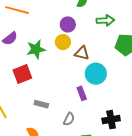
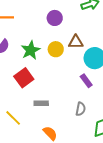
yellow circle: (63, 42) -> (56, 49), moved
gray rectangle: (41, 104) -> (41, 103), moved

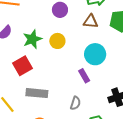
brown triangle: (76, 42) -> (91, 21), moved
gray rectangle: (41, 103) -> (37, 93), size x1.5

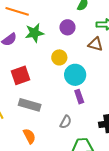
green star: (32, 39) -> (34, 33), moved
cyan circle: (95, 54) -> (75, 75), moved

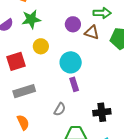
purple circle: (67, 27) -> (73, 24), moved
yellow circle: (59, 57) -> (41, 46), moved
gray rectangle: (30, 105) -> (24, 91), turned -35

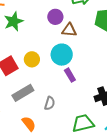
brown triangle: (92, 33) -> (69, 30), moved
yellow circle: (41, 46) -> (32, 59), moved
gray semicircle: (60, 109) -> (50, 103), moved

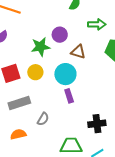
purple circle: (55, 17) -> (60, 35), moved
green star: (14, 21) -> (41, 47), moved
orange semicircle: (29, 124) -> (18, 134), turned -77

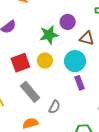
gray rectangle: (19, 103) -> (30, 92), turned 70

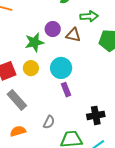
brown triangle: (87, 38) -> (73, 35), moved
gray semicircle: (54, 107) -> (49, 122), moved

